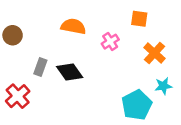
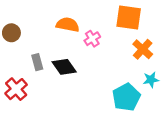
orange square: (139, 19) -> (129, 18), size x1.6
pink cross: (110, 42) -> (92, 39), moved
gray rectangle: (40, 67) -> (37, 62), turned -35

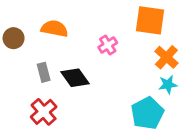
orange semicircle: (68, 25) -> (54, 29), moved
cyan star: (151, 80) -> (168, 85), moved
red cross: (16, 89) -> (44, 112), moved

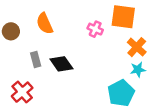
orange semicircle: (54, 29) -> (45, 23), turned -125
pink cross: (108, 45) -> (95, 29), moved, turned -32
red cross: (44, 112) -> (22, 92), moved

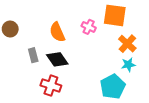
orange semicircle: (45, 23) -> (57, 32), moved
red cross: (22, 92) -> (51, 86), moved, turned -30

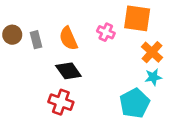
gray rectangle: (33, 55) -> (36, 40), moved

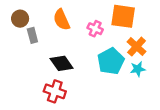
brown circle: (12, 35) -> (20, 19), moved
orange semicircle: (68, 38) -> (62, 20), moved
cyan pentagon: (135, 103) -> (111, 61), moved

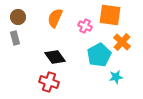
orange semicircle: (62, 20) -> (55, 18), turned 48
gray rectangle: (32, 35) -> (15, 38), moved
cyan star: (138, 69) -> (116, 77), moved

